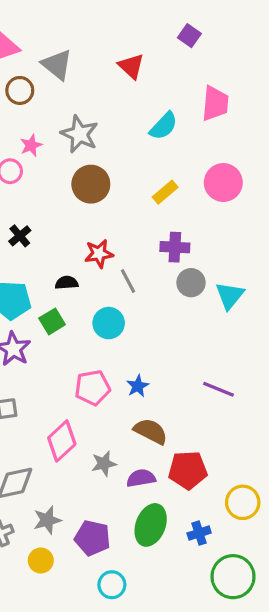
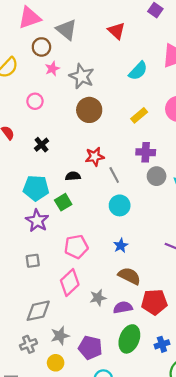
pink star: (31, 145) -> (52, 69), moved
cyan circle: (109, 323) -> (120, 205), moved
pink pentagon: (92, 388) -> (76, 247), moved

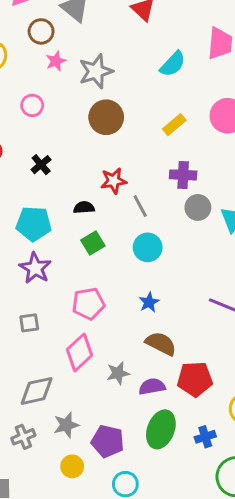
gray star: (82, 76) -> (96, 71), turned 30
green square: (63, 202) -> (93, 243), moved
yellow circle: (56, 363) -> (72, 466), moved

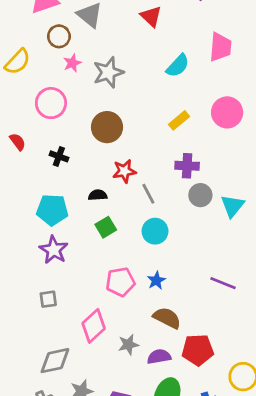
pink circle: (32, 105) -> (51, 103), size x1.5
brown circle: (106, 117) -> (107, 127), moved
black cross: (41, 165) -> (59, 156), turned -30
pink pentagon: (88, 304) -> (120, 282), moved

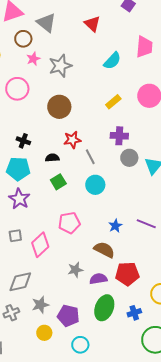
black cross: (59, 156) -> (23, 141), moved
blue star: (156, 281) -> (115, 226), moved
pink diamond: (94, 326) -> (40, 245), moved

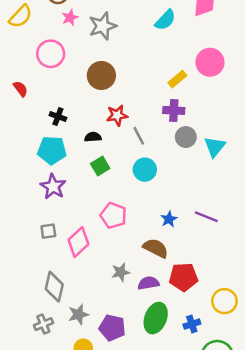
yellow rectangle: (113, 102) -> (177, 79), moved
pink pentagon: (69, 223) -> (113, 215), turned 30
gray diamond: (20, 282) -> (54, 287), turned -65

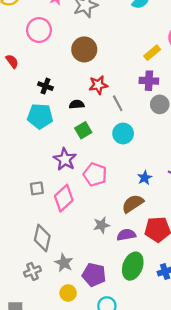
purple star: (53, 187) -> (65, 159), moved
brown semicircle: (156, 248) -> (133, 204), turned -60
gray star: (78, 314) -> (64, 263), turned -30

